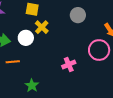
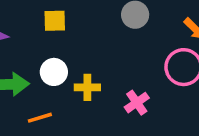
yellow cross: (42, 27) -> (87, 87), moved, turned -32

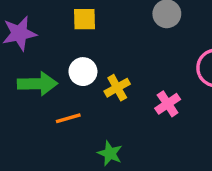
yellow cross: (87, 87) -> (117, 88), turned -30

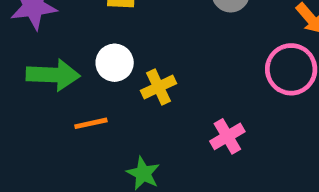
pink cross: (168, 104) -> (227, 136), moved

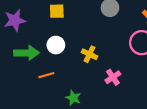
yellow cross: (158, 87) -> (89, 54), moved, turned -35

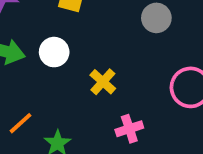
orange line: (46, 75) -> (21, 123), moved, turned -42

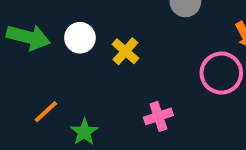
yellow cross: (103, 82) -> (125, 51), moved

